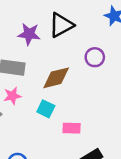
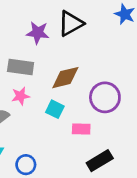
purple circle: (95, 57) -> (105, 97), moved, size x1.5

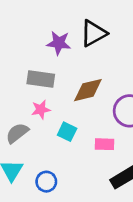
cyan square: (55, 109) -> (67, 132), moved

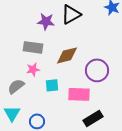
cyan square: (67, 132) -> (52, 85), turned -32
pink rectangle: (105, 144) -> (79, 94), size x1.5

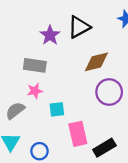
purple star: (46, 21) -> (50, 35), turned 30
brown diamond: (67, 55) -> (96, 62), moved
pink rectangle: (79, 94) -> (78, 134), moved, turned 75

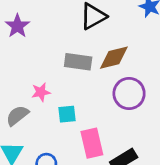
purple star: (50, 35) -> (17, 26), moved
gray rectangle: (35, 65) -> (78, 62), moved

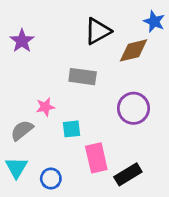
brown diamond: (114, 58) -> (133, 50), moved

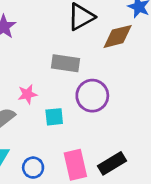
purple circle: (133, 108) -> (92, 96), moved
pink rectangle: (96, 158) -> (75, 165), moved

